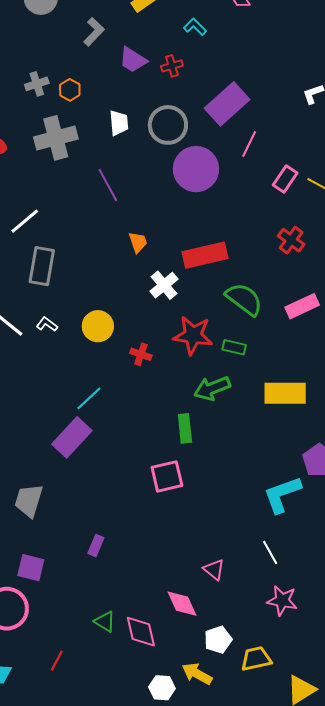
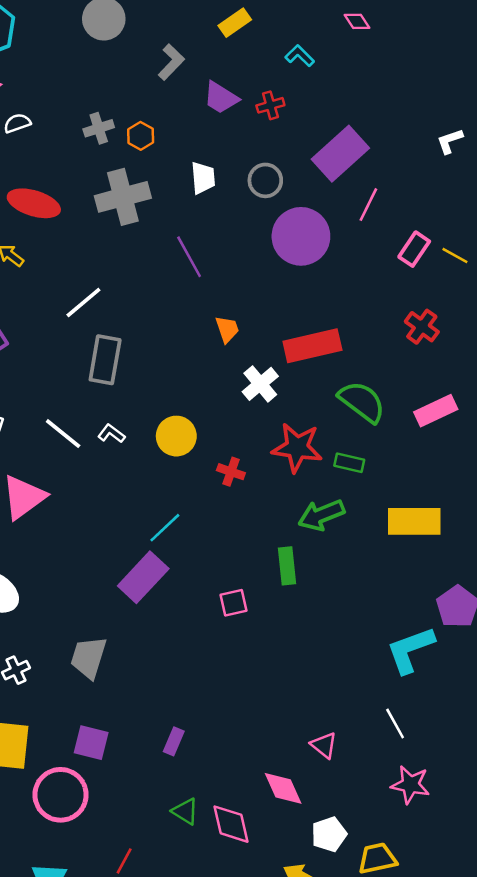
gray circle: (168, 125) -> (265, 180), size x0.7
pink square: (167, 476) -> (234, 603), moved, size x0.7
purple rectangle: (96, 546) -> (174, 741), moved

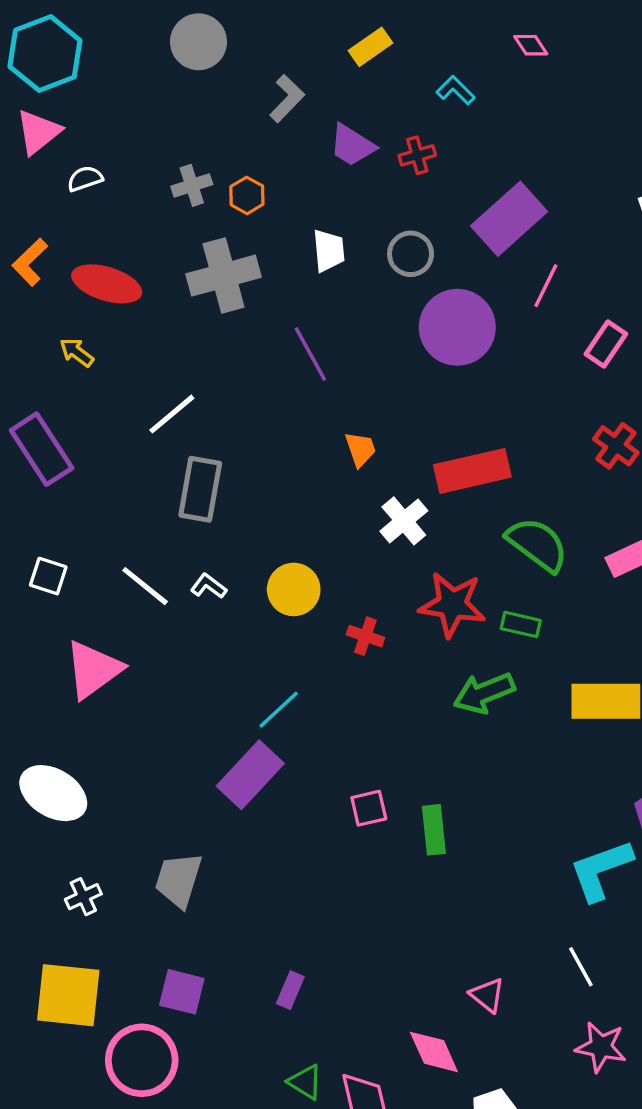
green rectangle: (287, 566) -> (434, 830), moved

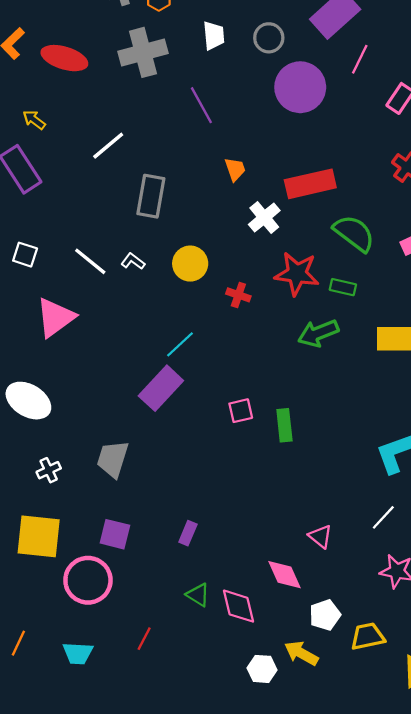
yellow arrow: (77, 352) -> (34, 120), moved
gray rectangle: (200, 489) -> (151, 196), moved
white line: (581, 967) -> (383, 517), turned 72

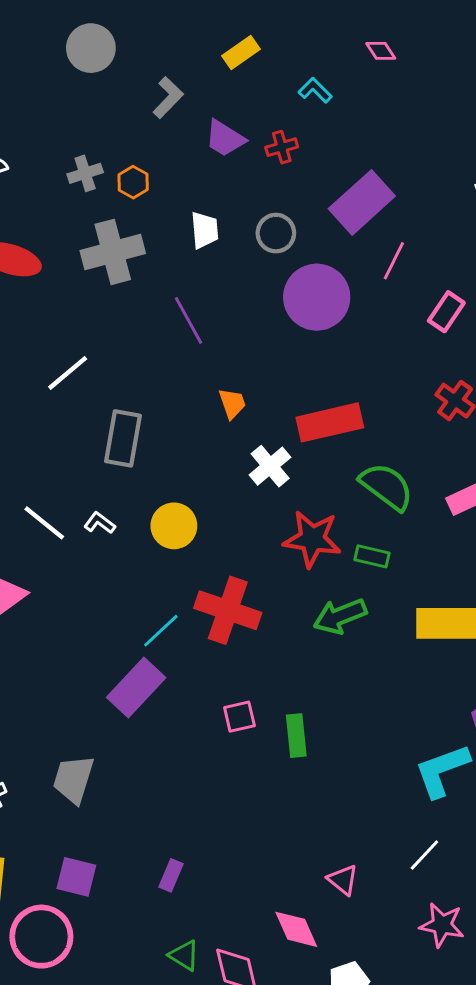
red cross: (238, 295) -> (228, 610), moved, size x2.0

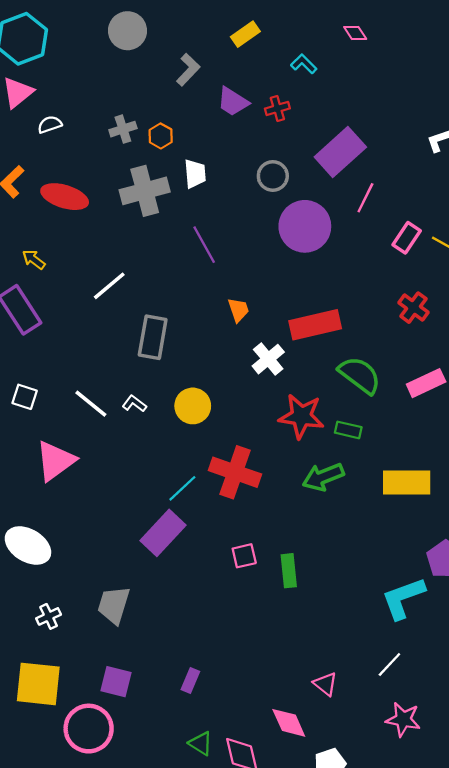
white trapezoid: (205, 230) -> (195, 174), moved

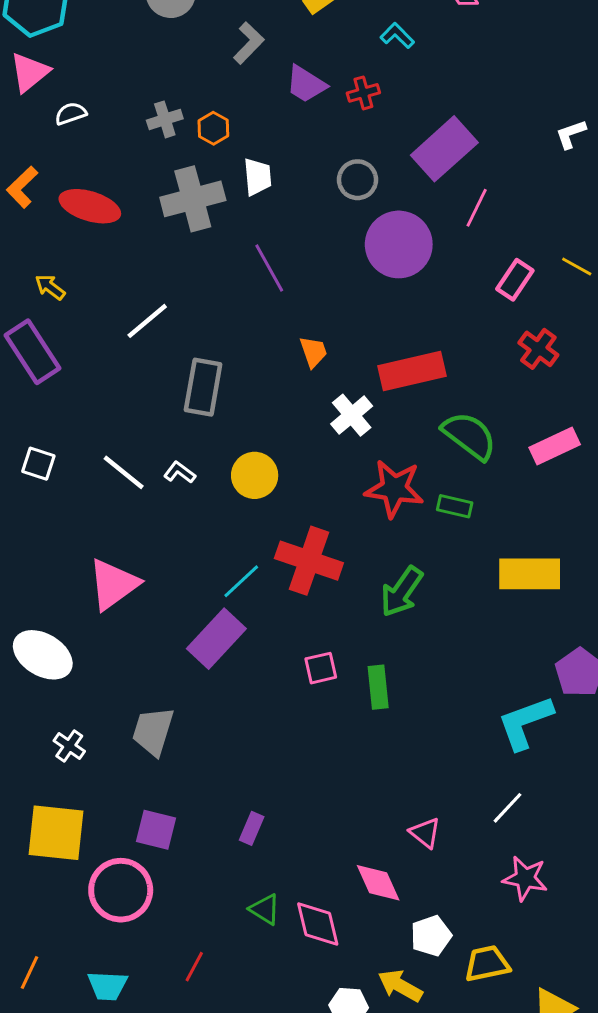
pink rectangle: (407, 238) -> (515, 280), moved
pink triangle: (55, 461) -> (113, 584), moved
green arrow: (323, 477) -> (402, 592), moved, turned -33
white cross: (49, 616) -> (69, 746), turned -30

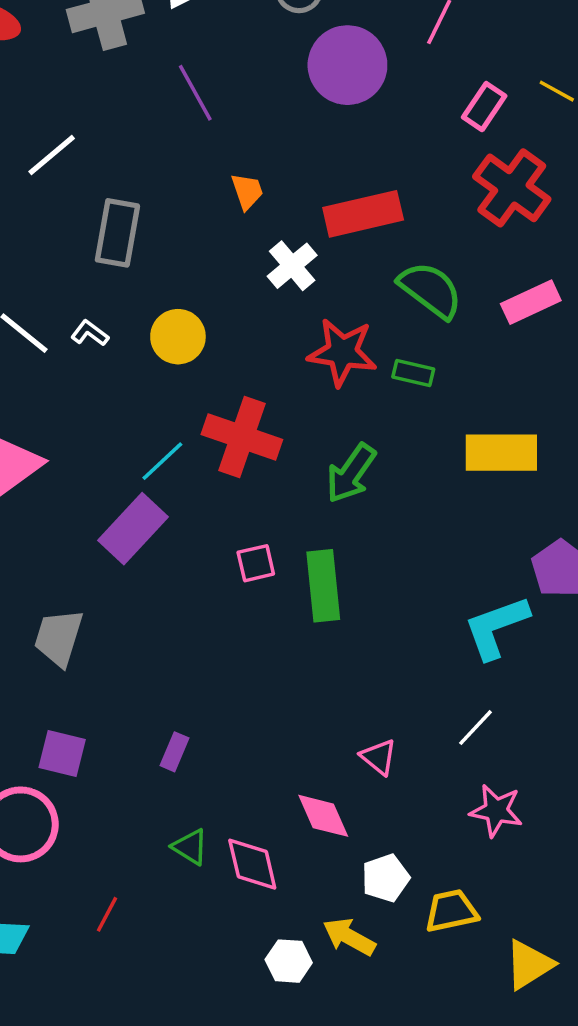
red cross: (538, 349) -> (512, 188), size x1.6
green rectangle: (378, 687) -> (323, 586), size x1.4

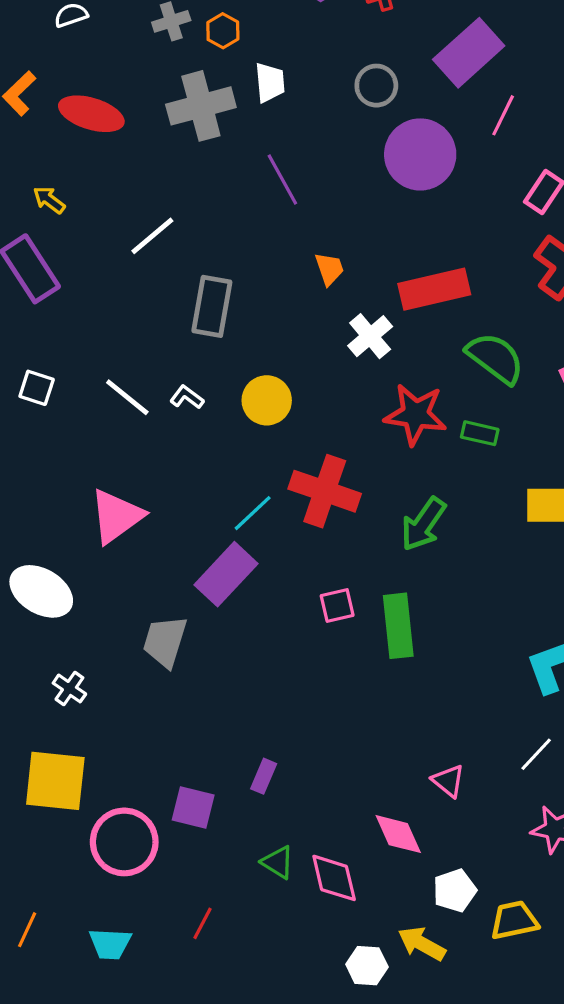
gray trapezoid: (59, 638) -> (165, 641), moved
purple square: (62, 753) -> (193, 807), moved

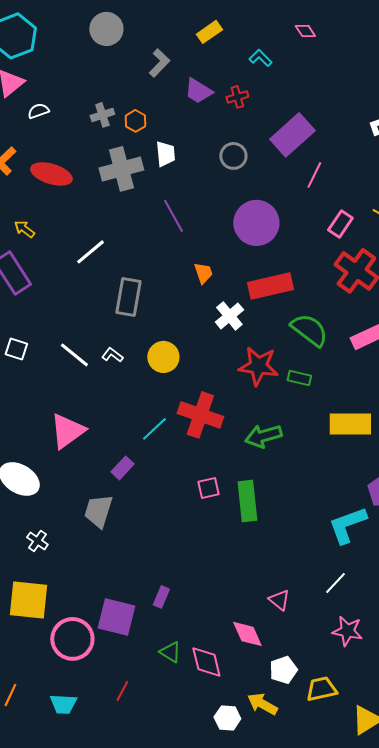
purple circle: (420, 154) -> (256, 223), moved
green arrow: (423, 524) -> (263, 436), turned 39
purple rectangle: (226, 574) -> (122, 468), moved, size x0.6
purple square: (193, 807) -> (116, 617), size x1.4

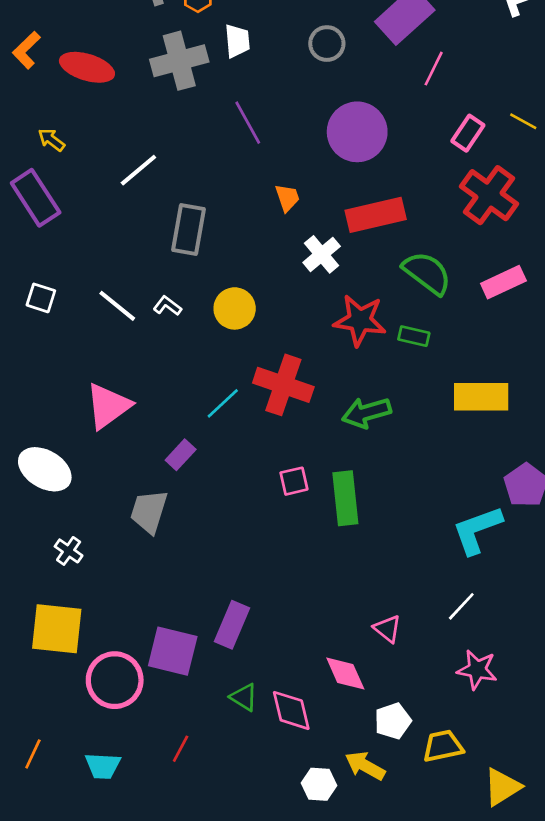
purple rectangle: (161, 597) -> (232, 625), size x1.6

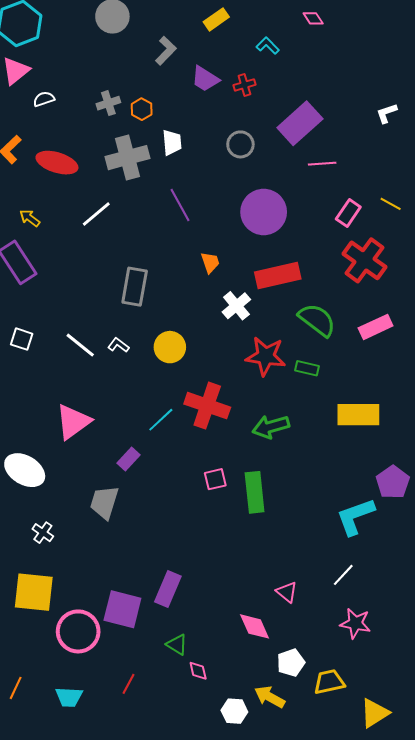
pink line: (434, 69) -> (322, 164), turned 60
white line: (138, 170) -> (96, 214), moved
pink diamond: (291, 710) -> (198, 671), moved, size x0.6

